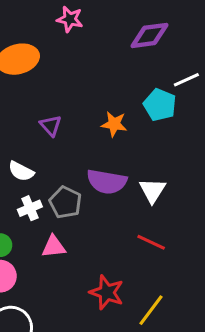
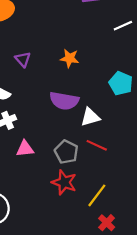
cyan pentagon: (160, 105) -> (121, 83), moved
white triangle: (152, 190) -> (90, 117), moved, turned 42
gray pentagon: (65, 202) -> (66, 152), moved

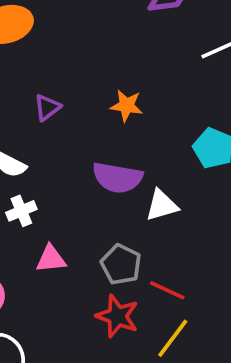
purple triangle: (23, 59) -> (47, 107), turned 35
red line: (97, 145) -> (167, 290), moved

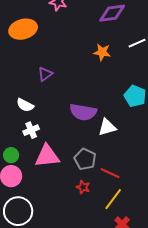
orange star: (127, 106) -> (102, 52), moved
pink triangle: (51, 259) -> (47, 156), size x1.5
red star: (117, 316) -> (83, 187), size x0.6

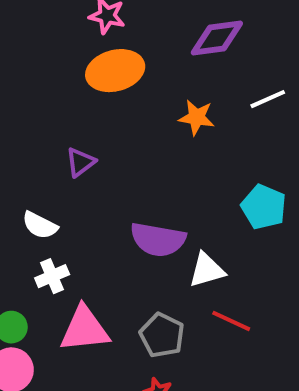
orange ellipse: (23, 29) -> (115, 71), moved
red line: (110, 173) -> (231, 321), moved

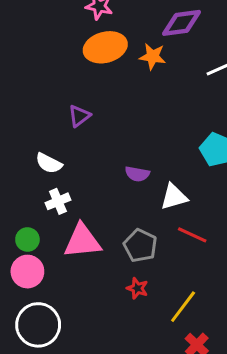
orange star: (197, 117) -> (153, 56), moved
purple semicircle: (158, 240) -> (137, 174), size x0.6

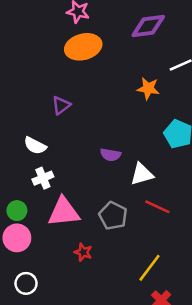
orange star: (153, 56) -> (148, 88), moved
red star: (137, 288) -> (83, 252), moved
white circle: (38, 325) -> (26, 283), size x0.6

